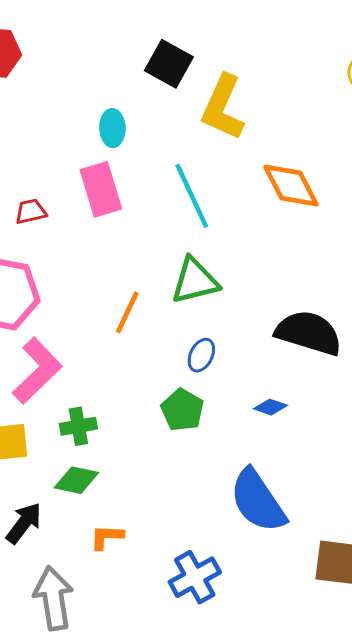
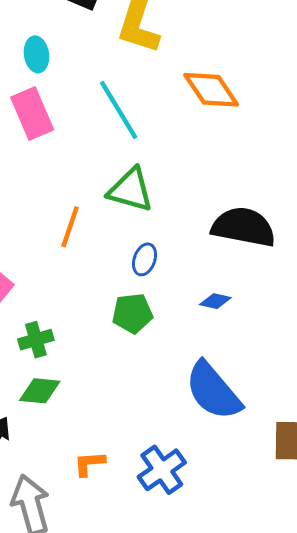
green triangle: (195, 281) -> (130, 190), turned 36
green pentagon: (182, 410) -> (132, 313), turned -30
orange L-shape: (107, 537) -> (89, 464), moved

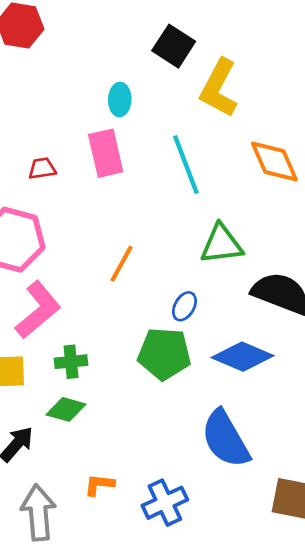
green triangle: (130, 190) -> (221, 244), moved, turned -33
blue diamond: (215, 301) -> (242, 357), size x2.0
green pentagon: (132, 313) -> (164, 354), size x1.4

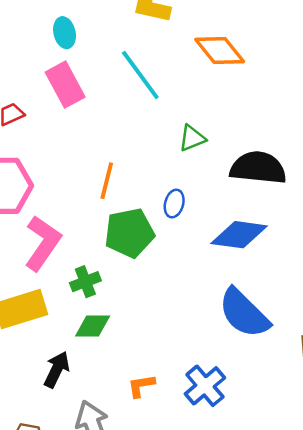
green triangle: (221, 244) -> (192, 138), size x0.7
green pentagon: (164, 354) -> (129, 233), moved

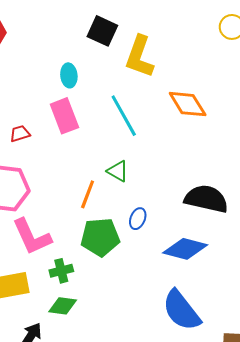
green triangle: (192, 138) -> (118, 171), moved, turned 45
pink L-shape: (43, 243) -> (32, 237), turned 114

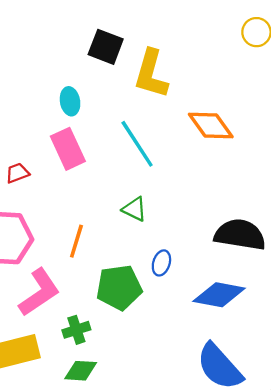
orange line: (88, 194) -> (76, 241), moved
pink L-shape: (32, 237) -> (39, 292), turned -96

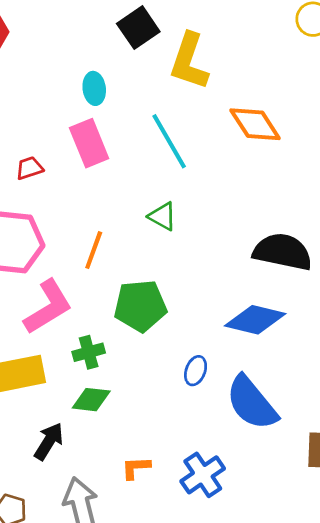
black square: (106, 47) -> (138, 28), turned 32
blue ellipse: (161, 263) -> (196, 371), moved

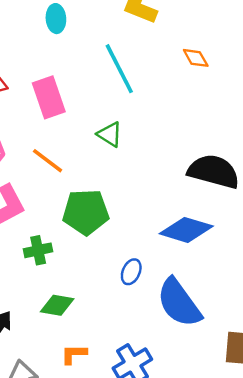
orange diamond: (255, 124) -> (196, 58), size x0.6
pink rectangle: (89, 143) -> (49, 97), moved
orange line: (94, 250) -> (48, 161), turned -76
green diamond: (91, 400) -> (57, 305), moved

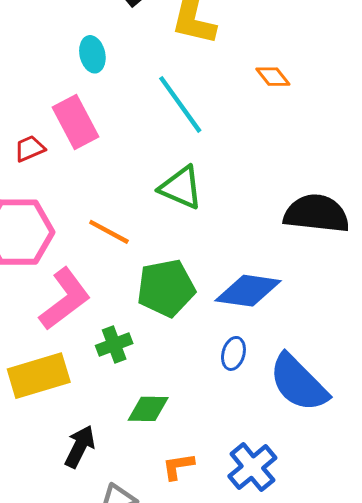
pink rectangle: (49, 97) -> (76, 122), moved
green triangle: (110, 134) -> (181, 188), size x1.4
blue diamond: (186, 230) -> (248, 291), moved

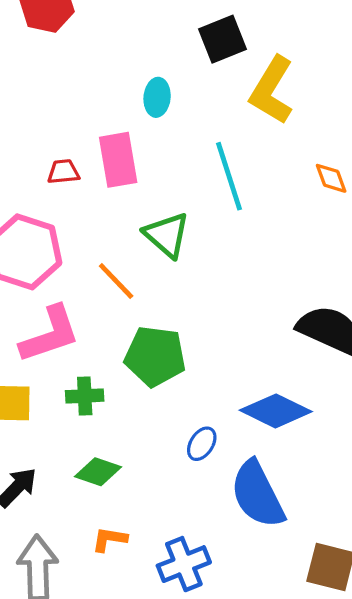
green triangle: (181, 188) -> (167, 235), moved
blue diamond: (248, 291) -> (276, 411), moved

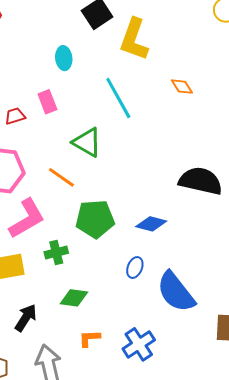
pink rectangle: (118, 160) -> (47, 102), size x0.7
blue diamond: (276, 411) -> (151, 224), moved, size x0.7

